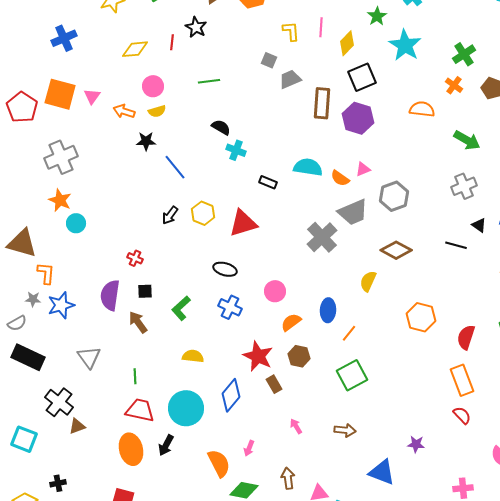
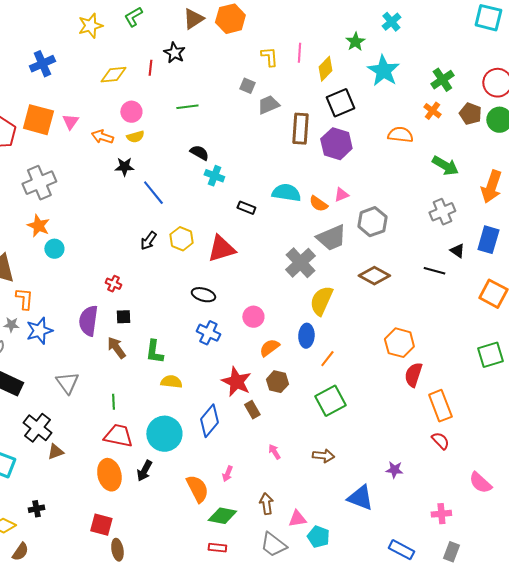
yellow semicircle: (368, 281) -> (321, 301), moved, size x1.4
green L-shape: (181, 308) -> (154, 352), moved, turned -40
red semicircle: (466, 337) -> (413, 375), moved

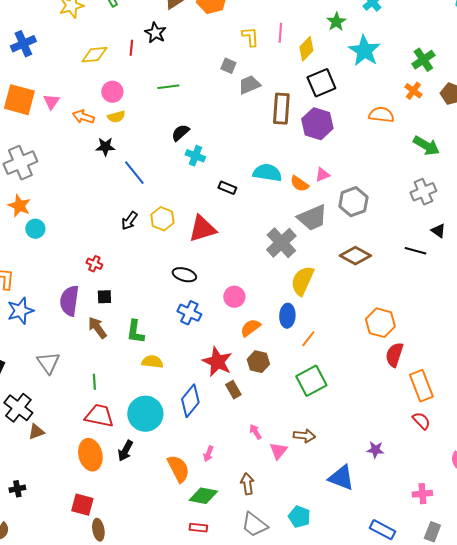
black semicircle: (199, 153) -> (180, 133), turned -72
pink triangle: (297, 519) -> (278, 451), moved, turned -42

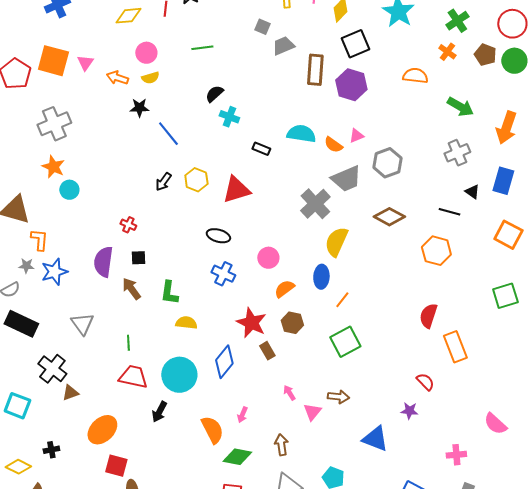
orange hexagon: (380, 323) -> (436, 251), moved
red semicircle: (421, 421) -> (425, 382), moved
orange ellipse: (90, 455) -> (102, 430), moved, turned 60

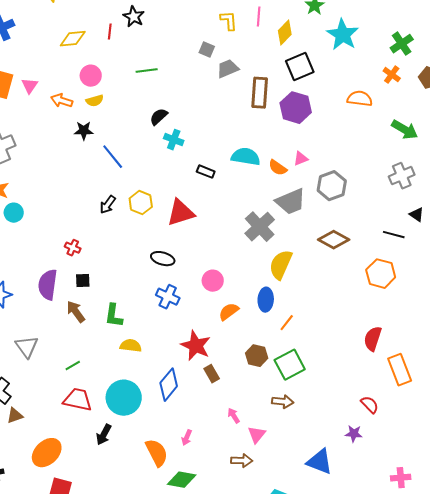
brown hexagon: (292, 323) -> (257, 356), moved
green line: (128, 343) -> (73, 366), turned 63
brown arrow: (338, 397) -> (283, 402), moved
brown arrow: (281, 445) -> (242, 461), moved, turned 100

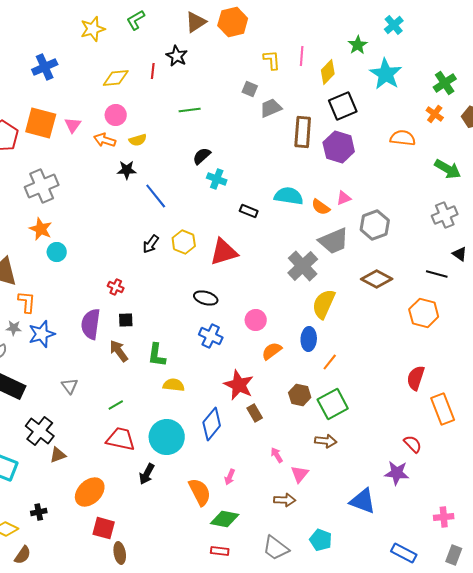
pink circle: (91, 76) -> (116, 115), moved
gray triangle: (27, 347) -> (70, 386), size x0.7
purple star: (354, 434) -> (397, 473), size x1.4

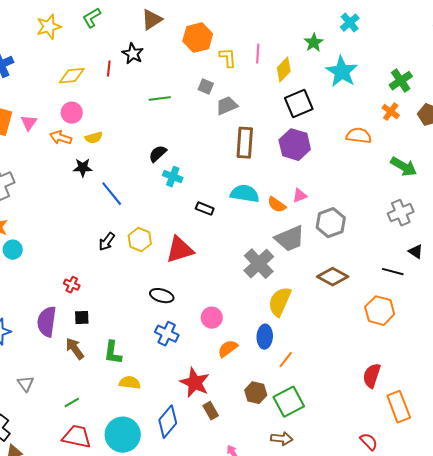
orange hexagon: (233, 22) -> (198, 38), moved
green line: (190, 110) -> (160, 99), moved
brown rectangle: (303, 132) -> (245, 143), moved

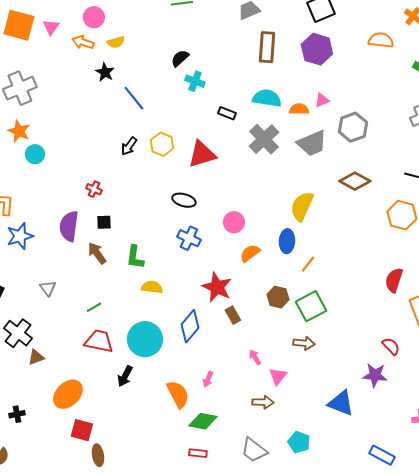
black star: (83, 168) -> (105, 72), turned 30
orange semicircle: (277, 205) -> (299, 109), turned 144
gray cross: (259, 264) -> (264, 139), moved

